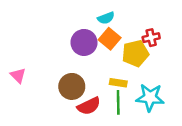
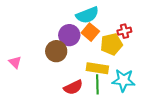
cyan semicircle: (106, 18) -> (87, 15), size x1.6
yellow rectangle: (118, 83) -> (97, 68), size x1.5
brown circle: (72, 86) -> (56, 51), moved

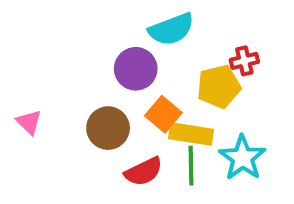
orange square: (90, 32) -> (163, 114), moved
brown circle: (56, 51) -> (108, 128), moved
cyan star: (123, 80) -> (242, 158), turned 30

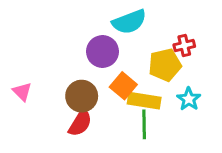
cyan star: (242, 158) -> (189, 99), moved, size x0.7
red semicircle: (144, 172) -> (80, 123), moved, turned -32

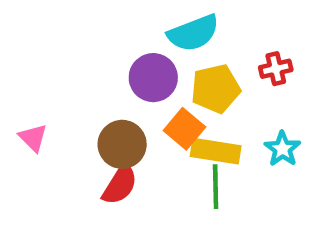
yellow pentagon: (165, 65) -> (216, 89), moved

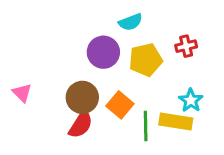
cyan semicircle: (193, 33) -> (130, 22), size x0.7
orange square: (184, 129) -> (120, 105), moved
yellow rectangle: (216, 151) -> (176, 121), moved

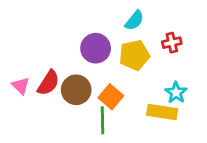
cyan semicircle: (130, 22) -> (134, 20), moved, turned -30
red semicircle: (81, 124) -> (48, 83), moved
green line: (146, 126) -> (103, 120), moved

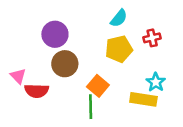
purple circle: (96, 48) -> (55, 34), moved
red semicircle: (48, 83) -> (37, 91), moved, turned 60
brown circle: (76, 90) -> (65, 64), moved

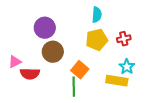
cyan semicircle: (119, 18) -> (97, 15), turned -35
red cross: (152, 38) -> (124, 39), moved
pink triangle: (18, 76) -> (15, 62), turned 48

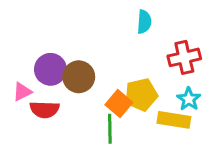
purple circle: (45, 28) -> (50, 69), moved
red cross: (124, 39) -> (184, 57), size x1.5
yellow pentagon: (97, 40) -> (141, 95), moved

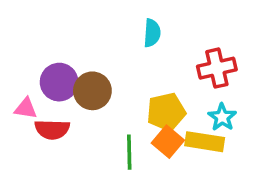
cyan semicircle: (144, 22) -> (152, 33), moved
pink triangle: (22, 92) -> (26, 108), turned 36
orange square: (119, 104) -> (168, 142), moved

